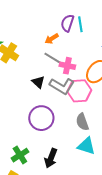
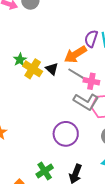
orange arrow: (52, 39) -> (75, 54), size x1.6
black triangle: (38, 82) -> (52, 69), moved

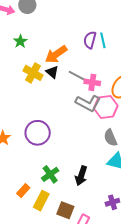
orange arrow: (75, 54) -> (56, 54), moved
green star: (20, 60) -> (20, 41), moved
purple circle: (66, 134) -> (38, 133), moved

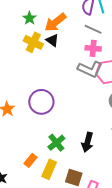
green star: (20, 41) -> (29, 18), moved
gray line: (77, 76) -> (93, 29), moved

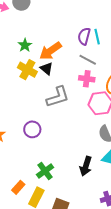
gray L-shape: (90, 69) -> (58, 97), moved, turned -45
purple circle: (41, 102) -> (32, 129), size x0.7
black arrow: (87, 142) -> (86, 166), moved

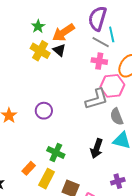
purple semicircle: (84, 36) -> (97, 19), size x1.4
cyan line: (97, 37) -> (112, 34), moved
gray L-shape: (58, 97) -> (97, 99), moved
green cross: (45, 171) -> (56, 152), turned -30

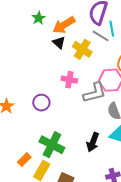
yellow cross: (40, 51) -> (82, 49), moved
pink cross: (99, 61) -> (69, 80), moved
green cross: (56, 152) -> (52, 145), size x1.4

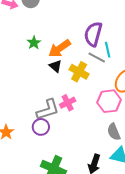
pink cross: (69, 80) -> (68, 103), turned -35
gray L-shape: (95, 93) -> (48, 110), moved

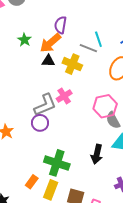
purple semicircle: (93, 34) -> (61, 25), moved, size x0.7
black triangle: (56, 66) -> (48, 61), turned -32
pink hexagon: (109, 101) -> (105, 106), moved

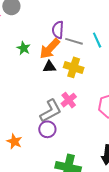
gray line: (88, 48) -> (74, 41), moved

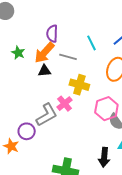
gray line: (74, 41) -> (68, 57), moved
yellow cross: (74, 67) -> (79, 85), moved
purple circle: (47, 129) -> (27, 131), moved

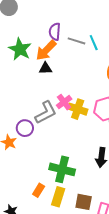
green star: (18, 53) -> (20, 49), size x1.6
gray line: (68, 57) -> (77, 41), moved
yellow cross: (79, 85) -> (78, 109), moved

